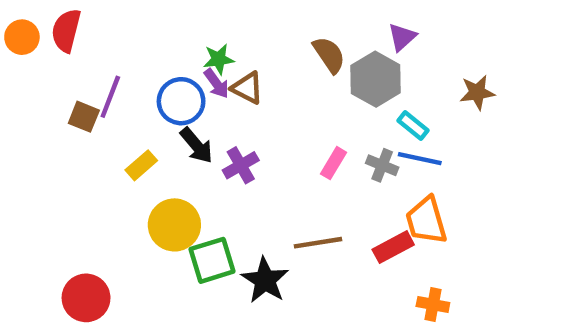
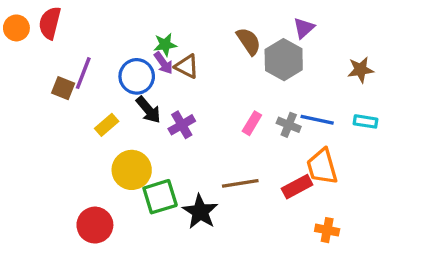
cyan rectangle: (413, 126) -> (366, 121), moved, turned -30
red circle: (86, 298) -> (95, 225), moved

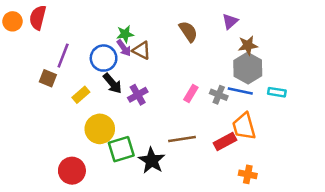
gray hexagon: (284, 60) -> (248, 68), moved
brown star: (361, 70) -> (248, 45), moved
brown square: (63, 88) -> (48, 78), moved

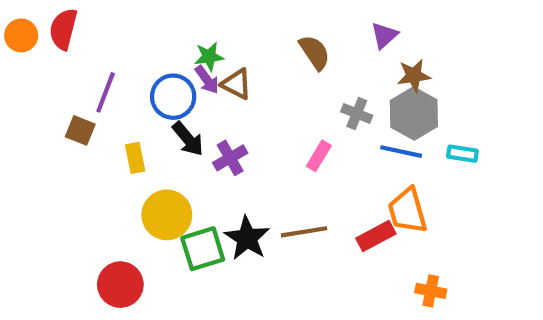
yellow rectangle: (81, 95) -> (135, 158), turned -60
gray cross: (219, 95) -> (357, 114), moved
black star: (152, 161) -> (247, 238), moved
orange cross: (248, 174) -> (431, 291), moved

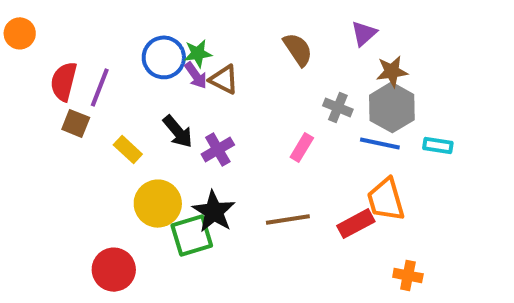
red semicircle: (63, 29) -> (64, 81), moved
blue circle: (173, 97) -> (164, 57), moved
yellow rectangle: (135, 158) -> (128, 149), turned -36
black star: (247, 238) -> (214, 212), moved

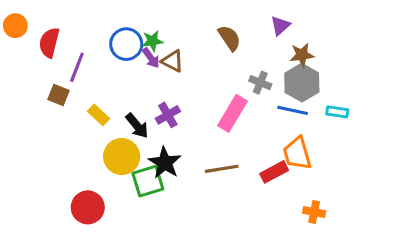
red semicircle: (64, 81) -> (49, 43), moved
black arrow: (178, 131) -> (137, 126), moved
pink rectangle: (302, 147) -> (233, 113), size x1.6

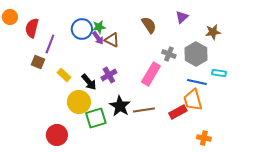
brown star: (302, 55) -> (213, 32), moved
blue line: (293, 110) -> (197, 82), moved
black star: (165, 163) -> (120, 106), moved

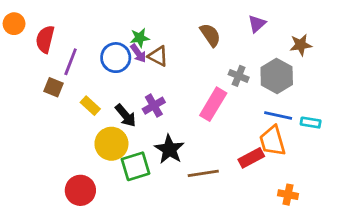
blue circle: (82, 29) -> (116, 58), moved
cyan rectangle: (219, 73) -> (311, 123), moved
brown line: (144, 110) -> (203, 173), moved

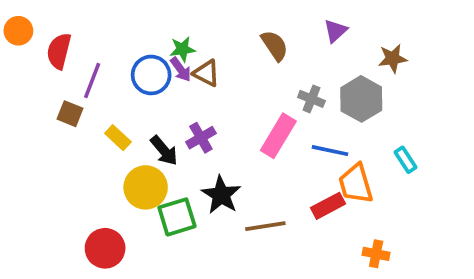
blue line: (278, 115) -> (330, 151), moved
cyan rectangle: (311, 123) -> (406, 160), turned 48

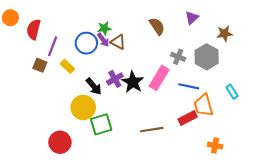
yellow rectangle: (118, 138) -> (67, 66), moved
black star: (221, 195) -> (133, 82), moved

